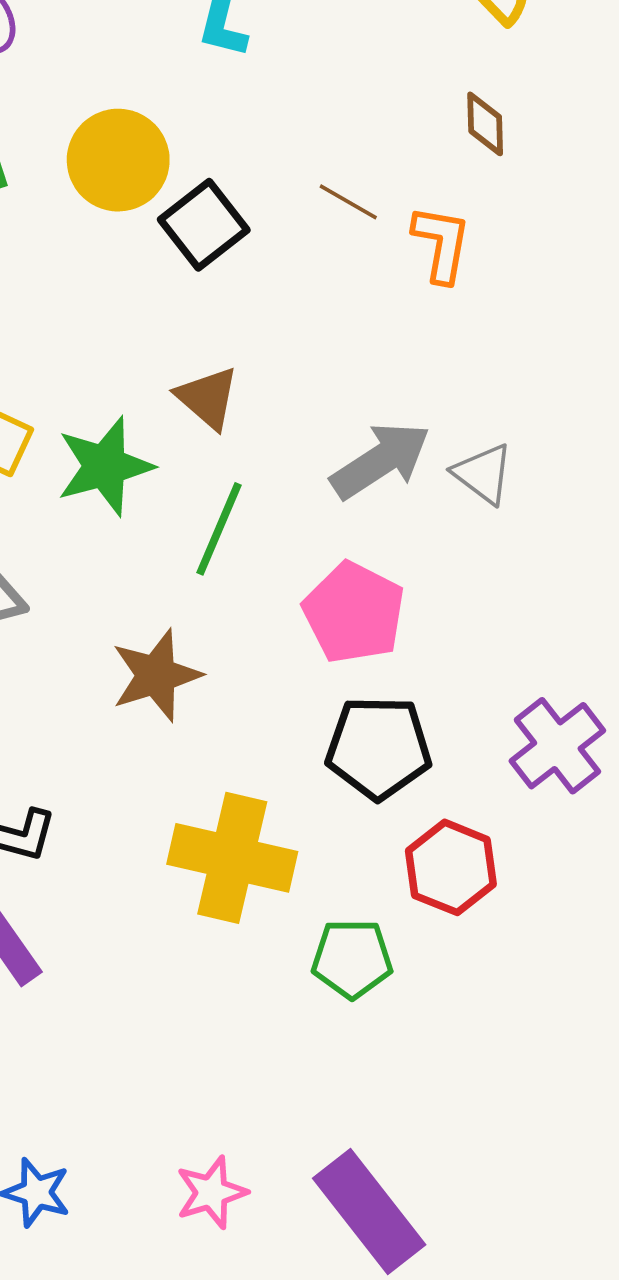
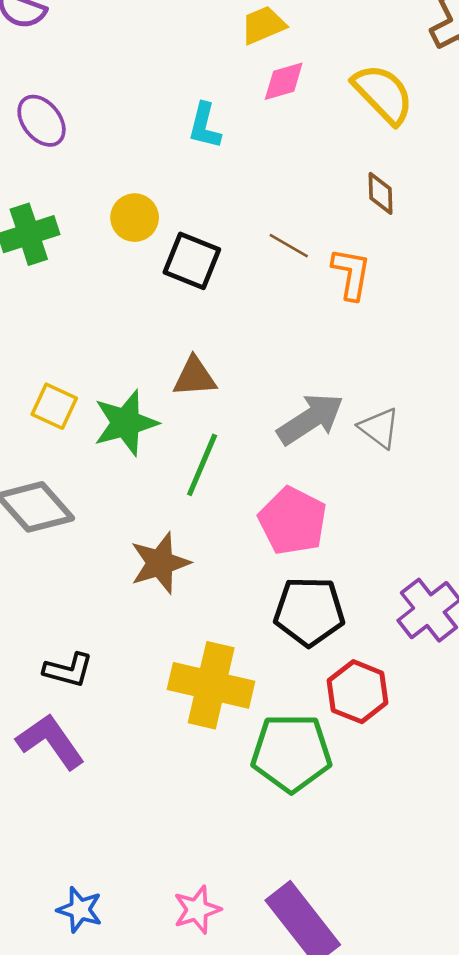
yellow circle: (118, 160) -> (135, 218), size x0.7
black square: (204, 225) -> (192, 261), turned -30
brown triangle: (208, 398) -> (194, 377), turned -45
green pentagon: (352, 959) -> (291, 753), size x1.5

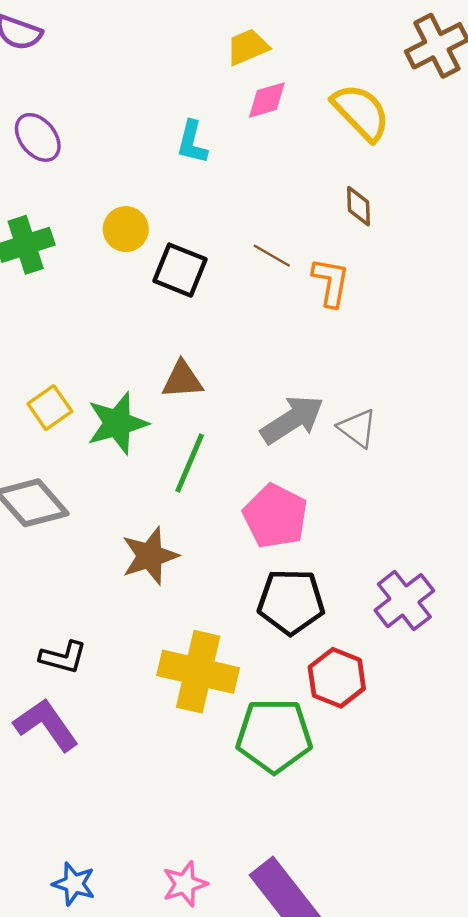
yellow square: (54, 406) -> (50, 408), turned 30

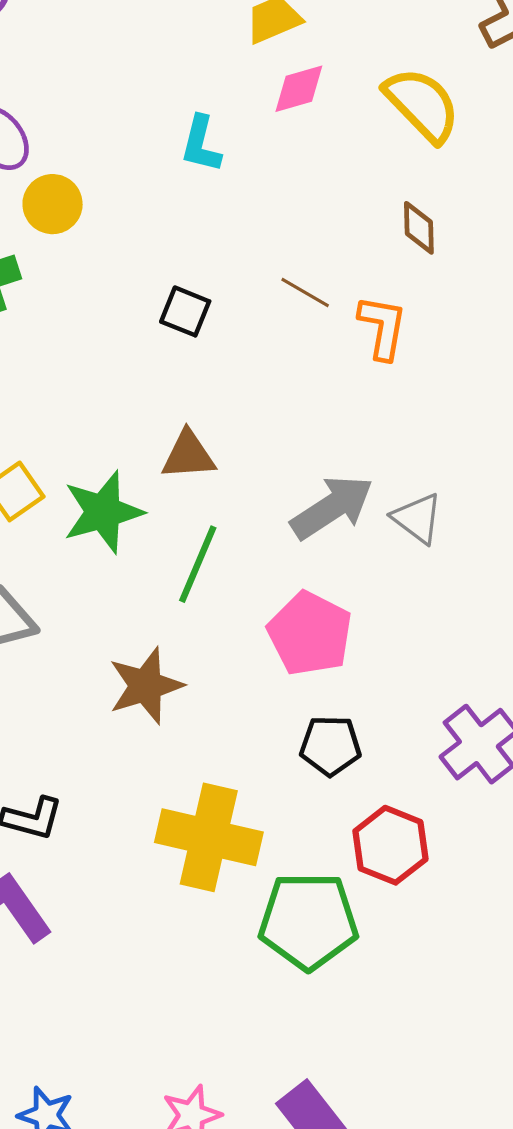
yellow circle: (126, 229) -> (53, 204), moved
black square: (180, 270) -> (185, 311), size x0.7
black pentagon: (291, 602) -> (330, 746), size x0.7

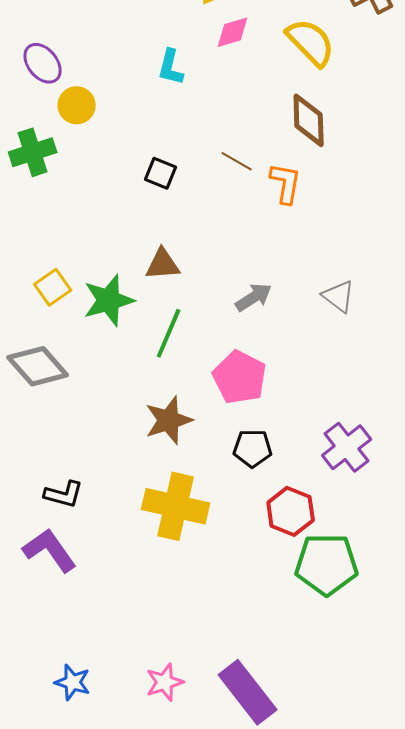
brown diamond: (419, 228) -> (309, 120), size x1.6
gray arrow: (332, 507) -> (254, 297), size x0.7
gray triangle: (417, 518) -> (339, 296), moved
brown star: (146, 686) -> (169, 420), moved
green pentagon: (308, 921) -> (327, 564), moved

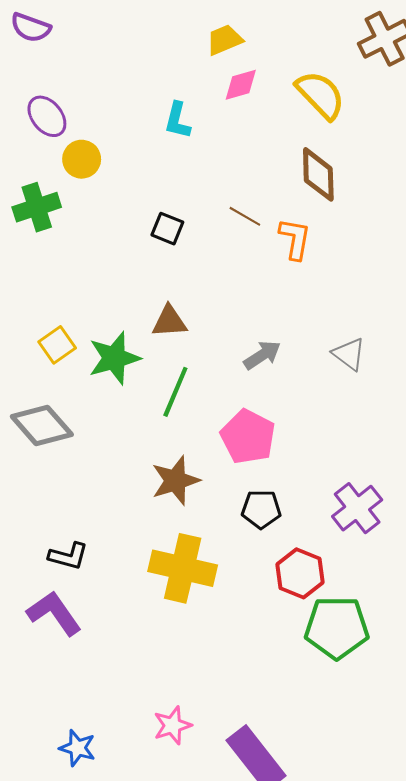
pink star: (165, 682) -> (172, 725), moved

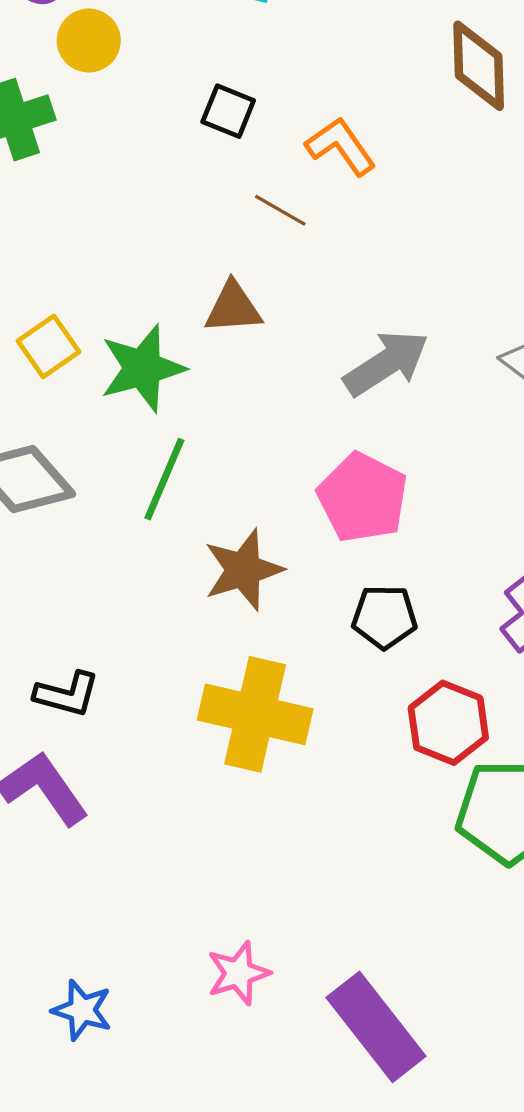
brown line: (245, 216) -> (280, 210), moved
black square: (167, 229) -> (228, 111), moved
orange L-shape: (295, 239) -> (341, 146), moved, turned -45
gray arrow: (262, 355) -> (386, 363), size x1.4
green line: (175, 392) -> (164, 479), moved

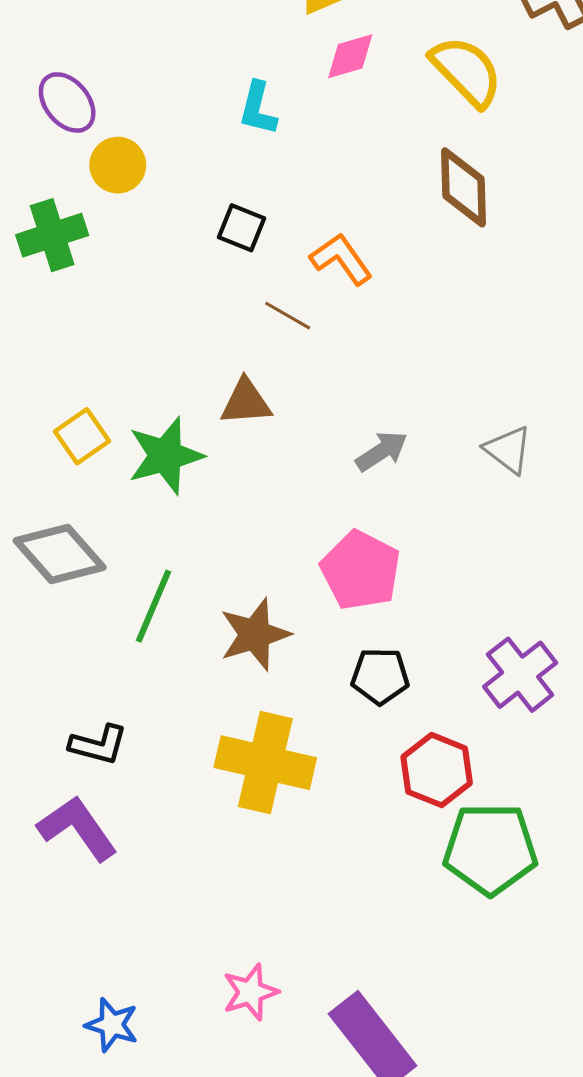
gray arrow: (386, 363) -> (382, 451), size x0.7
green line: (164, 479) -> (154, 606), moved

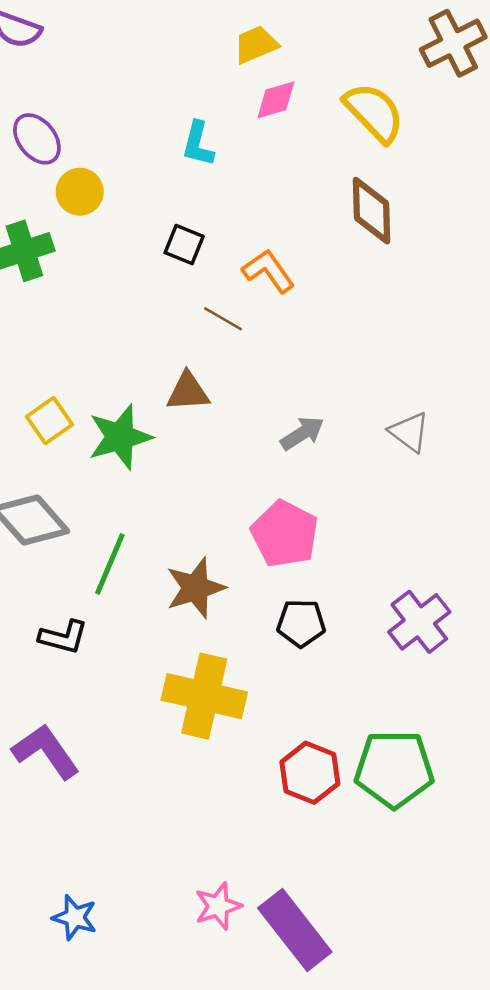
black L-shape: (98, 745) -> (63, 637), moved
red hexagon: (437, 770) -> (310, 773), moved
pink star: (250, 992) -> (218, 906), moved

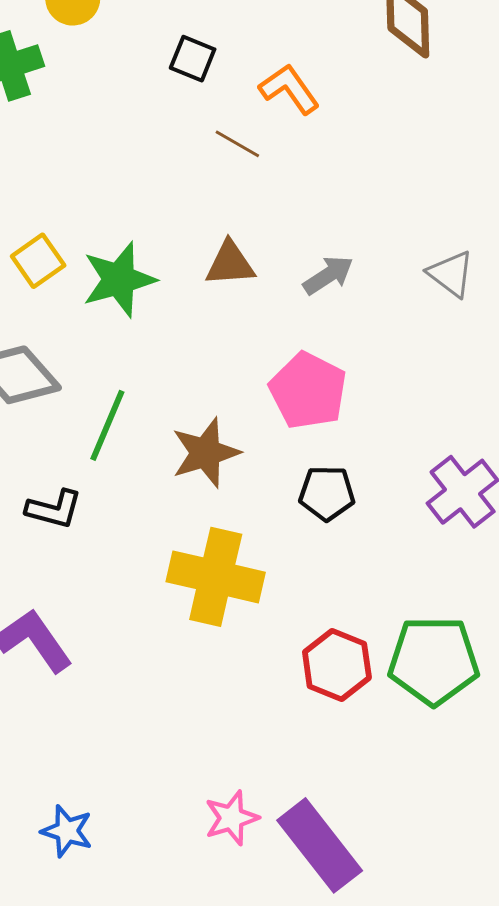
brown triangle: (188, 392) -> (230, 264), moved

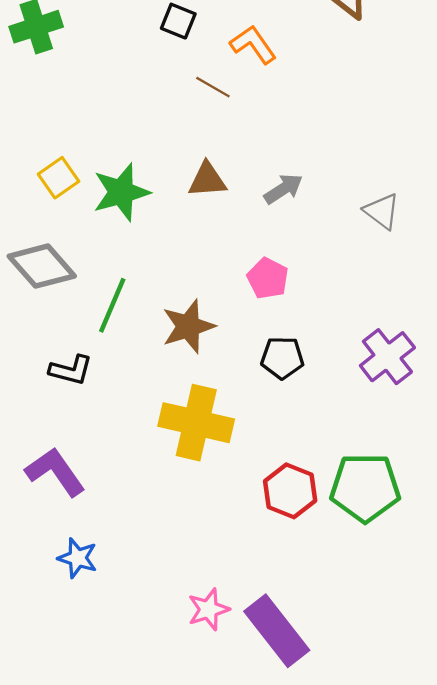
gray triangle: (451, 274) -> (382, 211), moved
pink pentagon: (308, 391) -> (268, 278), size x0.7
blue star: (67, 831) -> (78, 558), moved

